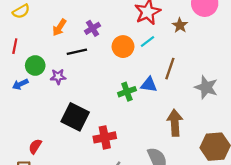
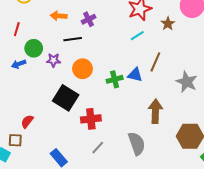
orange arrow: (59, 27) -> (59, 16), turned 56
orange circle: (123, 47) -> (82, 69), moved

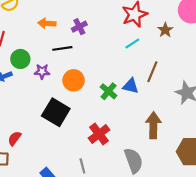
green cross: (115, 79) -> (109, 91), turned -35
red cross: (91, 119) -> (99, 134), moved, turned -30
gray line: (98, 148) -> (82, 166), moved, turned -56

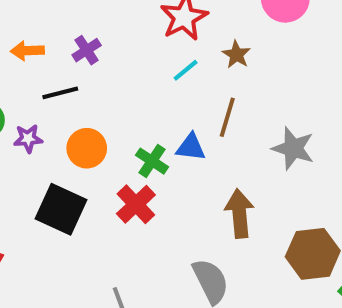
brown star: (165, 30) -> (236, 55), moved
red cross: (99, 134) -> (136, 204), moved

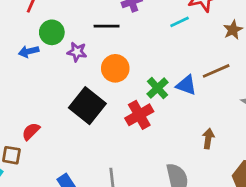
cyan line: (186, 70) -> (180, 22), moved
brown line: (227, 117) -> (216, 71), turned 36
brown arrow: (239, 214) -> (208, 139), size x0.6

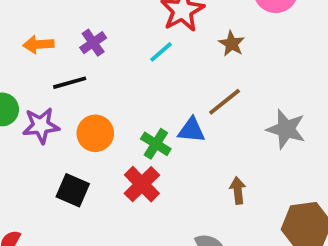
purple star: (77, 52) -> (41, 126), size x1.4
black square: (87, 106) -> (73, 190), size x0.7

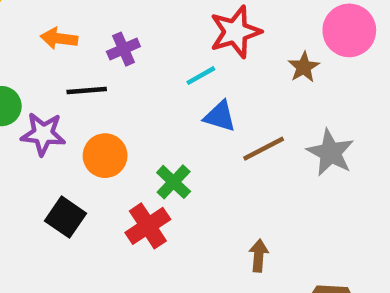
brown star: (232, 44) -> (304, 67), moved
gray star: (286, 129) -> (330, 153), moved
blue triangle: (191, 130) -> (220, 116), moved

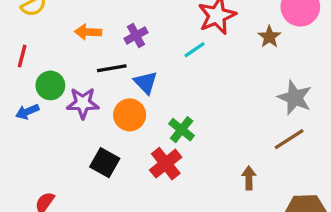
blue triangle: (220, 116) -> (146, 83), moved, turned 35
brown line: (264, 149) -> (289, 139), moved

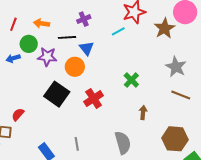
orange arrow: (88, 32) -> (42, 23), moved
brown star: (269, 37) -> (164, 28), size x1.5
green cross: (182, 130) -> (131, 80), moved
brown line: (289, 139) -> (181, 95), moved, turned 48
black square: (105, 163) -> (57, 94), size x1.4

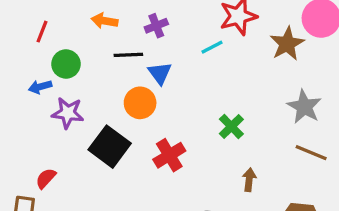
orange arrow: (42, 23) -> (105, 21), moved
purple star: (47, 57) -> (68, 113), moved

